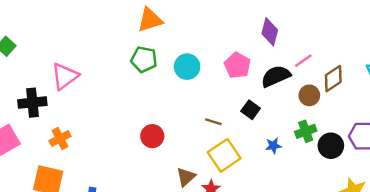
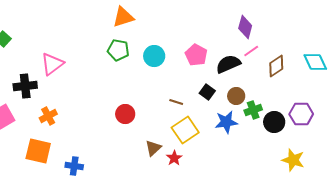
purple diamond: (270, 32) -> (245, 27), moved
brown circle: (309, 95) -> (236, 96), moved
blue star: (273, 146) -> (226, 122), size x1.6

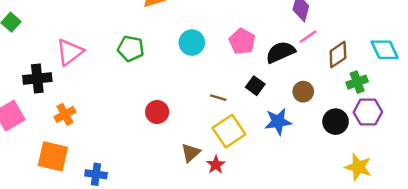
green pentagon: (118, 50) -> (131, 49), moved
brown circle: (236, 96) -> (303, 92), moved
green cross: (253, 110) -> (357, 82), moved

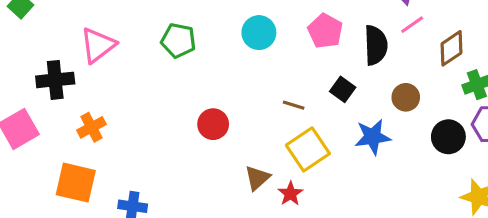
black semicircle: (280, 52) -> (376, 45), turned 112

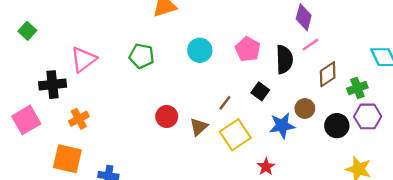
brown diamond: (452, 48) -> (328, 74), moved
brown circle: (406, 97) -> (305, 108), moved
brown line: (294, 105) -> (225, 103), turned -70
brown triangle: (257, 178) -> (199, 127), moved
red star: (290, 194) -> (266, 167), moved

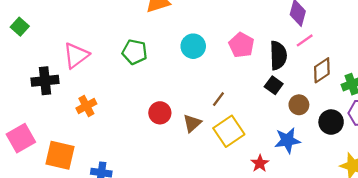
black square: (260, 91) -> (274, 85), moved
orange cross: (79, 119) -> (86, 106), moved
pink square: (26, 120) -> (21, 138), moved
blue star: (282, 126) -> (287, 140), moved

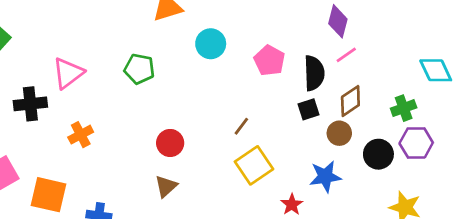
cyan circle: (193, 46) -> (211, 44), moved
brown diamond: (322, 70) -> (350, 101), moved
black square: (274, 85) -> (309, 109), turned 36
brown triangle: (192, 123) -> (166, 186), moved

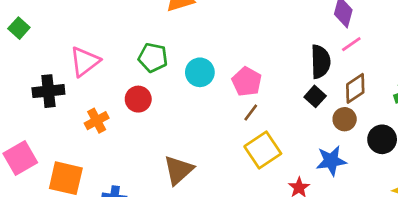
cyan circle: (211, 44) -> (200, 72), moved
pink pentagon: (269, 61) -> (247, 82), moved
black square: (309, 109) -> (315, 96), turned -30
red circle: (170, 143) -> (138, 99), moved
brown triangle: (166, 186) -> (178, 170), size x1.4

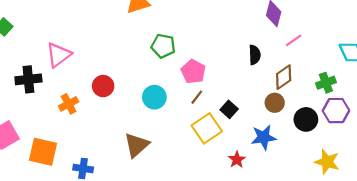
pink line: (351, 44) -> (294, 40), moved
green pentagon: (153, 58) -> (163, 46), moved
black semicircle: (320, 62) -> (255, 55), size x0.7
cyan circle: (200, 72) -> (154, 97), moved
black square: (315, 96) -> (229, 109), moved

